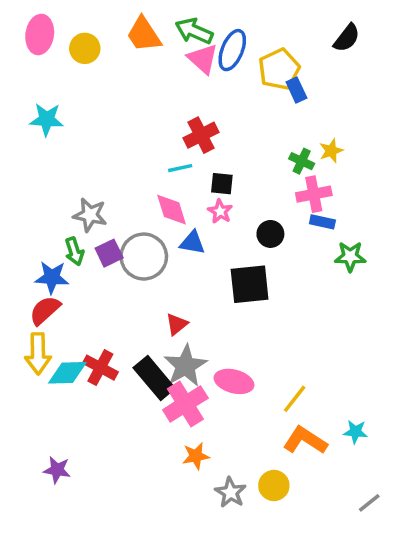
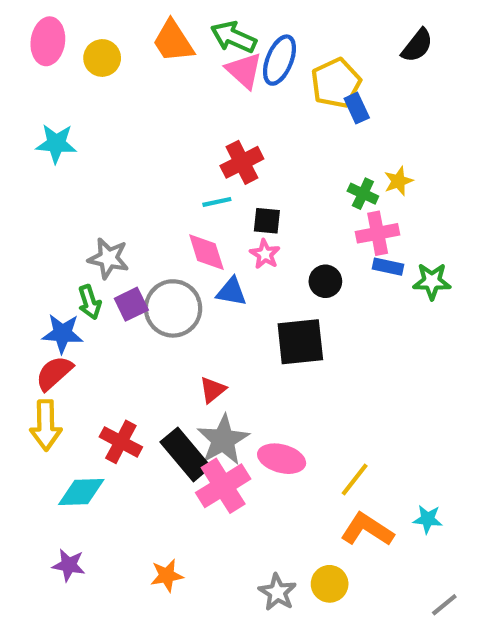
green star: (350, 257) -> (432, 281), moved
cyan diamond: (67, 373) -> (81, 492), moved
orange star: (196, 456) -> (167, 575), moved

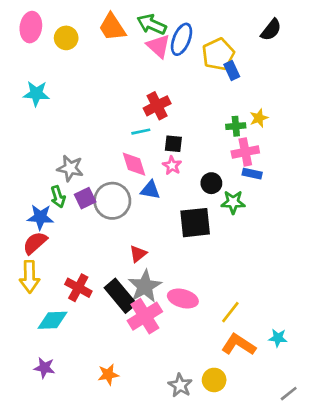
green cross: (363, 194) -> (236, 126), turned -30
green star: (432, 281) -> (233, 202), moved

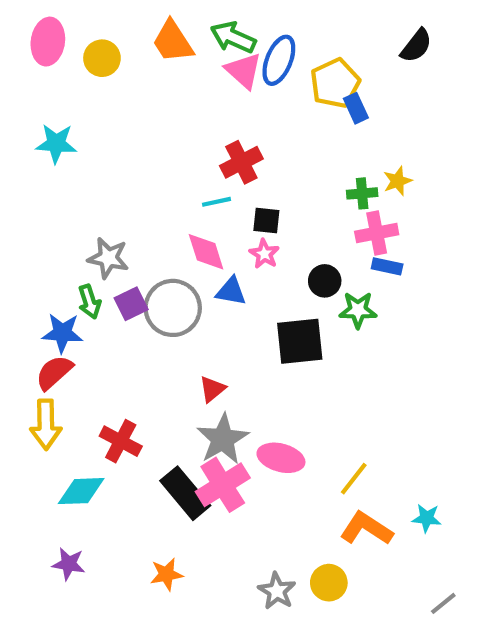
black rectangle: (120, 296) -> (185, 493), moved

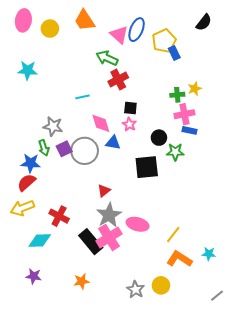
green arrow: (233, 37) -> (107, 58), moved
cyan line: (216, 202) -> (83, 97), moved
yellow arrow: (46, 424) -> (22, 208), turned 70

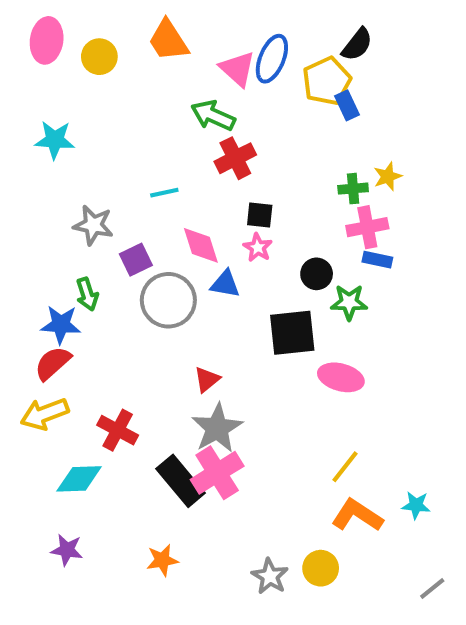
black semicircle: (204, 22) -> (357, 44), moved
gray star: (53, 126) -> (93, 225), moved
purple square: (64, 149) -> (136, 260), moved
pink ellipse: (138, 224) -> (341, 377), moved

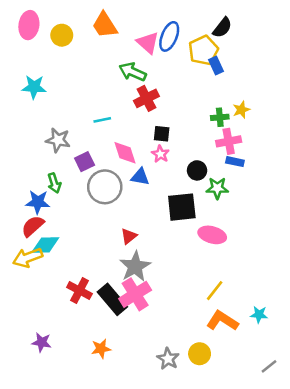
red cross: (118, 430) -> (79, 291), moved
cyan diamond: (79, 479) -> (45, 245), moved

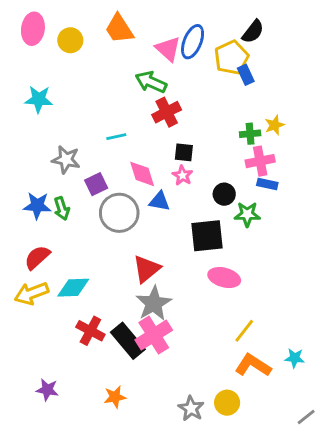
blue star: (38, 202) -> (37, 206), moved
pink ellipse: (212, 235) -> (224, 278), moved
red triangle: (129, 236) -> (147, 269), size x1.5
cyan diamond: (45, 245) -> (73, 288), moved

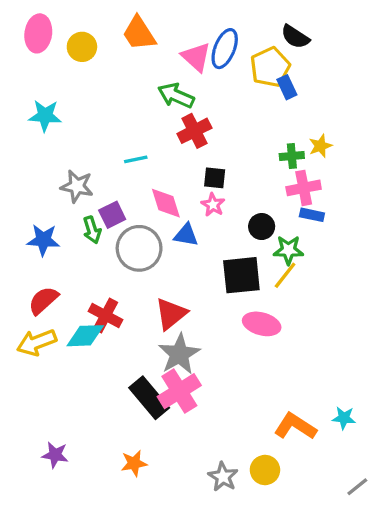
black semicircle: (253, 32) -> (295, 37), turned 85
green arrow: (62, 208) -> (92, 230), moved
red cross: (90, 331) -> (105, 316), moved
yellow line: (244, 331) -> (285, 275), moved

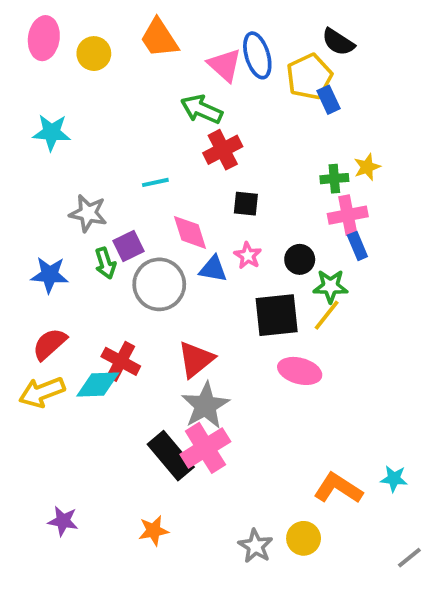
blue ellipse: (225, 49) -> (257, 55), turned -39
pink star: (213, 205) -> (248, 256), moved
blue rectangle: (312, 215) -> (357, 246), turned 55

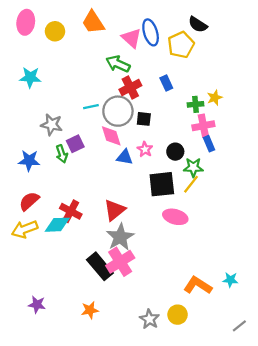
blue rectangle: (329, 100) -> (166, 83), moved
gray circle: (159, 284) -> (118, 111), moved

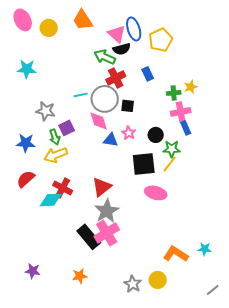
pink ellipse: (26, 22) -> (23, 20), turned -35
black semicircle: (198, 25) -> (122, 49), moved, turned -48
yellow arrow: (25, 229) -> (56, 155), moved

